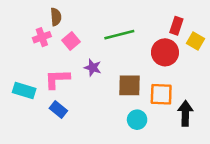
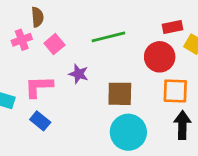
red rectangle: (176, 26) -> (172, 27), turned 60
orange square: (161, 94) -> (175, 91), moved
cyan circle: (137, 120) -> (128, 132), size x1.6

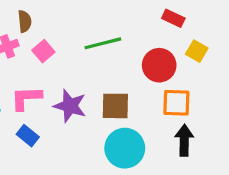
red rectangle: (172, 27) -> (173, 18), moved, turned 36
purple star: (79, 74) -> (70, 106), moved, size x1.5

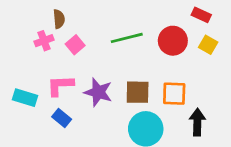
red rectangle: (173, 18) -> (201, 15), moved
red circle: (159, 65) -> (173, 41), moved
orange square: (176, 103) -> (174, 94), moved

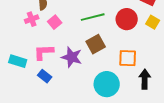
brown square: (138, 92) -> (96, 44), moved, turned -30

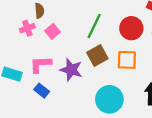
green line: (93, 17) -> (94, 26), turned -50
orange square: (128, 58) -> (127, 60), moved

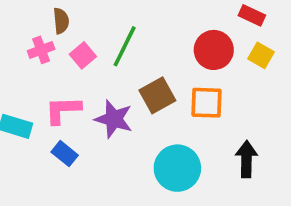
green line: (94, 26) -> (125, 46), moved

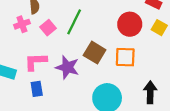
brown square: (157, 95) -> (95, 53), turned -30
blue rectangle: (65, 154) -> (37, 89), turned 42

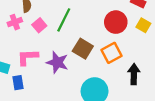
orange square: (125, 57) -> (112, 53), turned -30
blue rectangle: (37, 89) -> (18, 83), moved
black arrow: (150, 92) -> (134, 74), moved

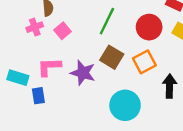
green line: (64, 20) -> (107, 21), moved

